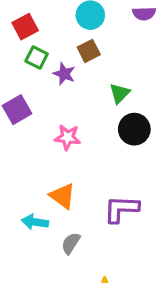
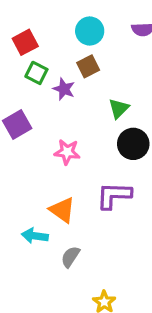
purple L-shape: (121, 209) -> (114, 195), moved

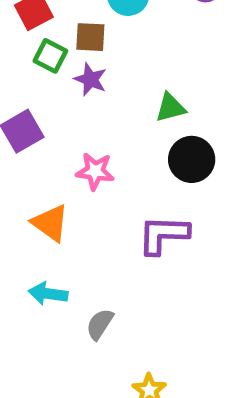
brown square: (88, 66) -> (90, 37), moved, turned 30
green triangle: (119, 108) -> (170, 108), turned 30
orange triangle: (62, 210) -> (50, 223), moved

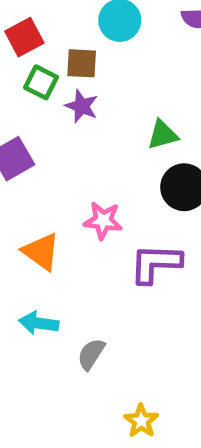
pink star: (95, 171) -> (103, 221), moved

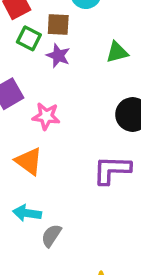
green triangle: (163, 135) -> (117, 52), moved
pink star: (103, 221) -> (46, 116), moved
gray semicircle: (91, 354) -> (51, 236), moved

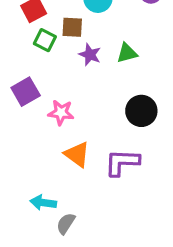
purple star: (58, 56) -> (90, 55), moved
orange triangle: (29, 161) -> (77, 154), moved

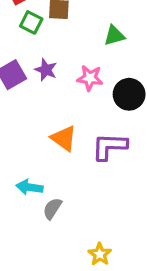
purple star: (90, 55) -> (46, 70), moved
pink star: (61, 113) -> (90, 78), moved

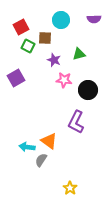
purple star: (46, 70) -> (54, 60), moved
orange triangle: (64, 138) -> (49, 141), moved
purple L-shape: (109, 146) -> (76, 122), turned -65

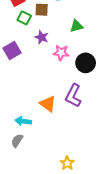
purple star: (54, 60) -> (42, 37), moved
orange triangle: (49, 141) -> (48, 104), moved
gray semicircle: (41, 160) -> (17, 141), moved

